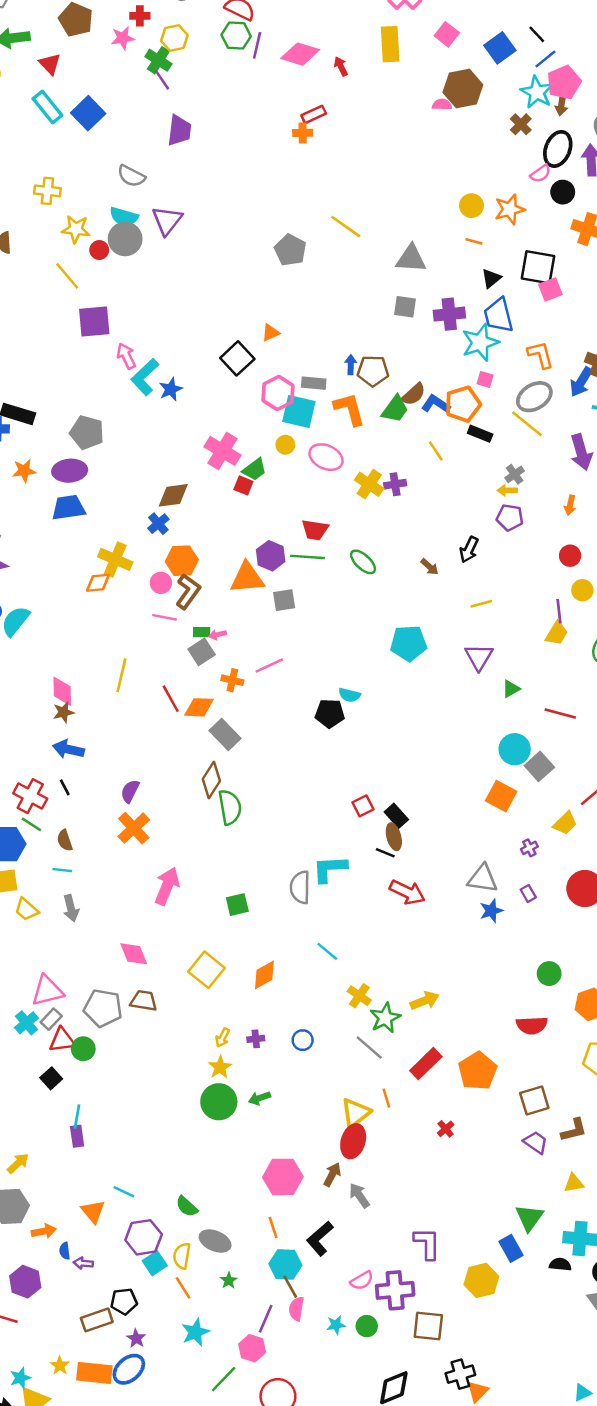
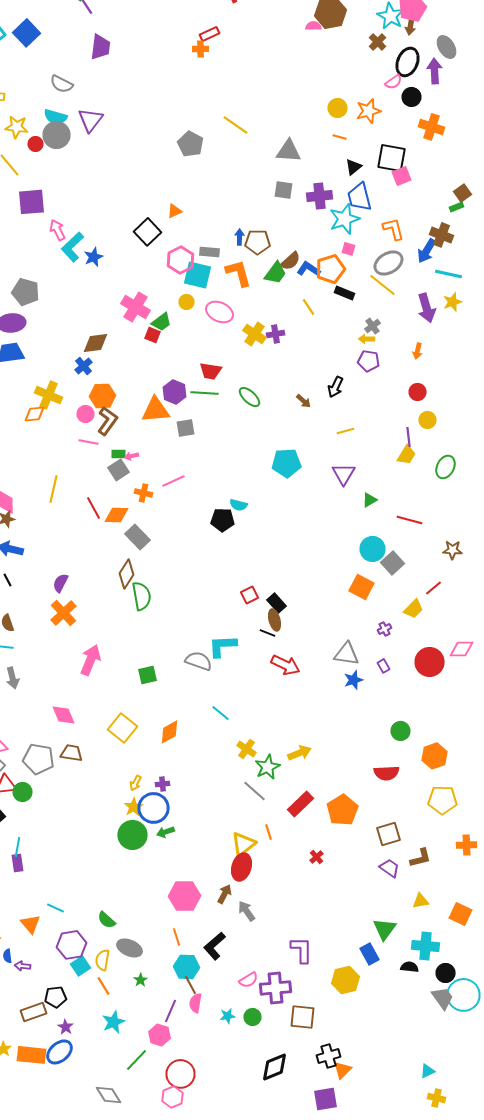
gray semicircle: (300, 887) -> (198, 661), turned 108
blue circle: (303, 1040) -> (154, 808), moved, size x1.8

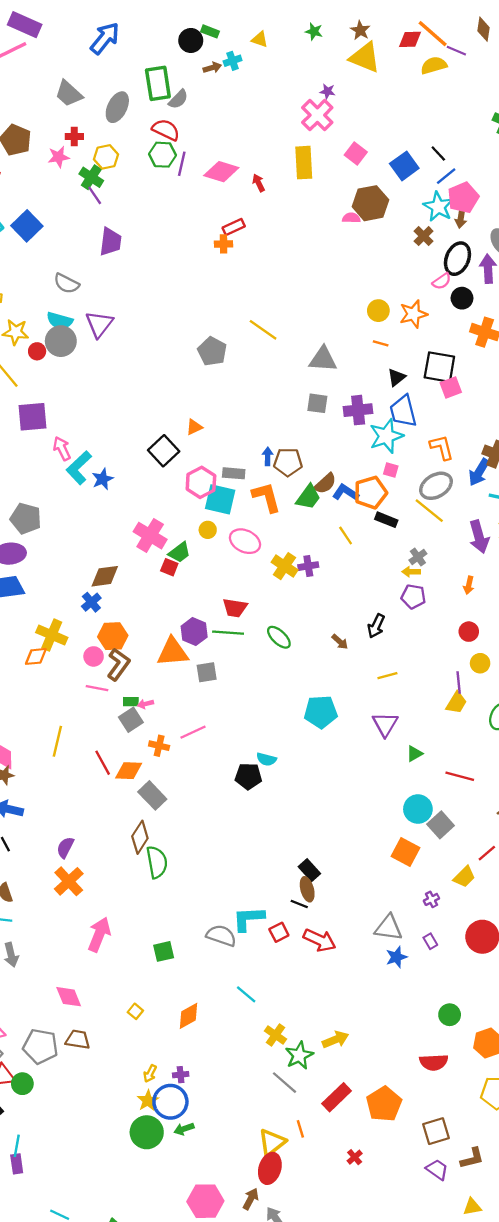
red square: (250, 595) -> (279, 932), moved
yellow square: (122, 728) -> (135, 1011), size x0.5

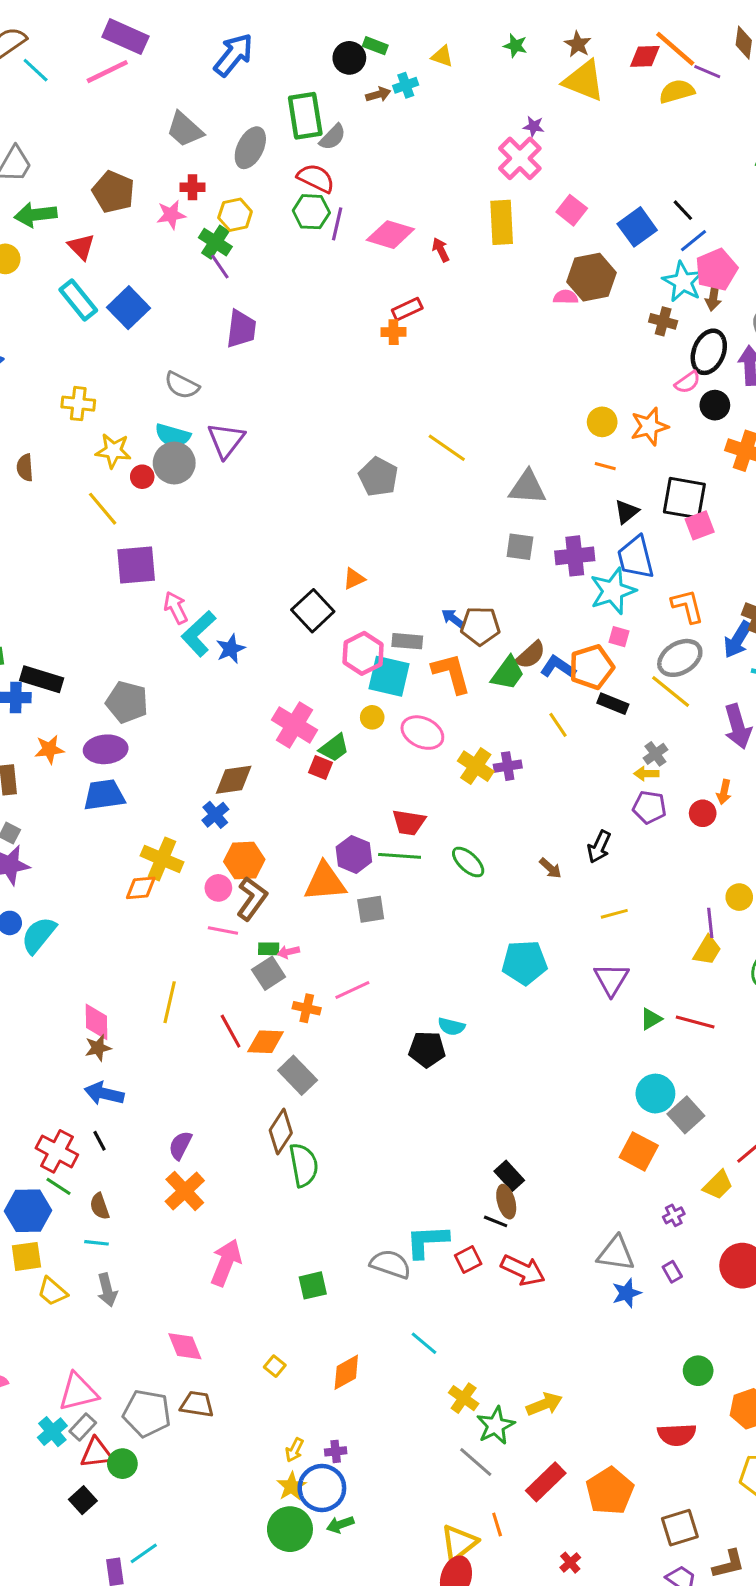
brown cross: (424, 236) -> (663, 321), turned -30
blue arrow: (268, 456) -> (453, 618), turned -54
red circle: (469, 632) -> (703, 813), moved
red line: (460, 776) -> (695, 1022), moved
cyan line: (17, 1146) -> (144, 1553), moved, turned 45

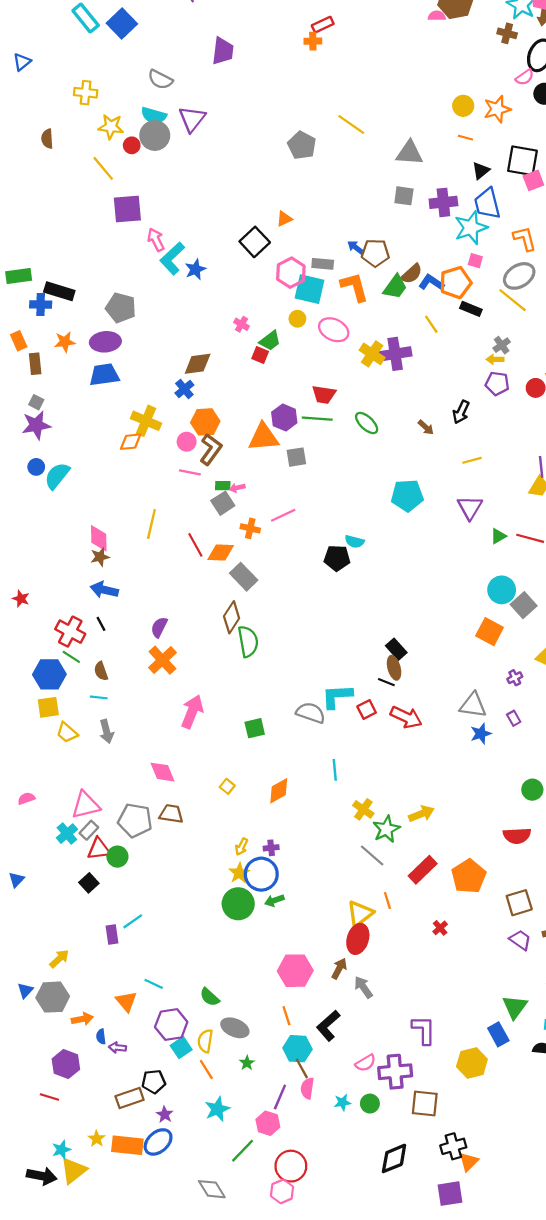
purple trapezoid: (241, 329) -> (223, 51), moved
pink cross: (295, 725) -> (241, 324), size x0.5
purple cross: (508, 766) -> (395, 354), size x1.6
cyan line: (424, 1343) -> (335, 770), turned 45

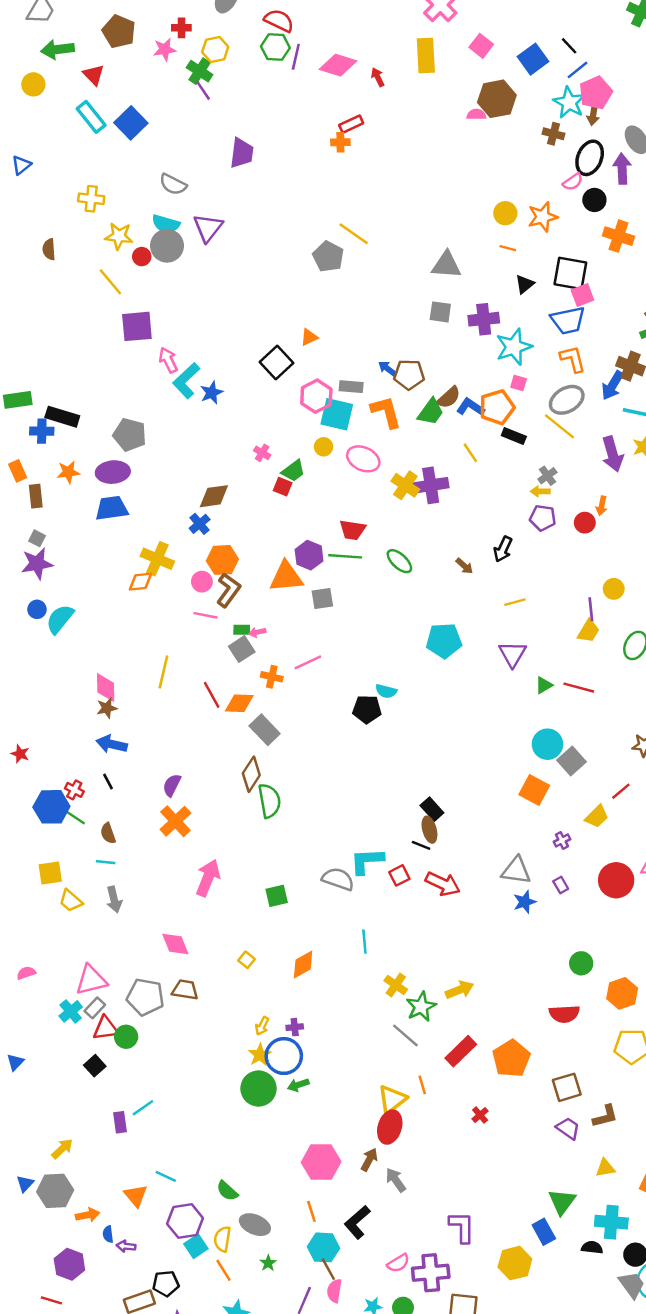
yellow line: (351, 124) -> (354, 234), moved
blue trapezoid: (487, 204) -> (568, 320), moved, turned -88
red cross: (70, 632) -> (74, 790), size x0.6
blue hexagon: (49, 674) -> (51, 807), moved

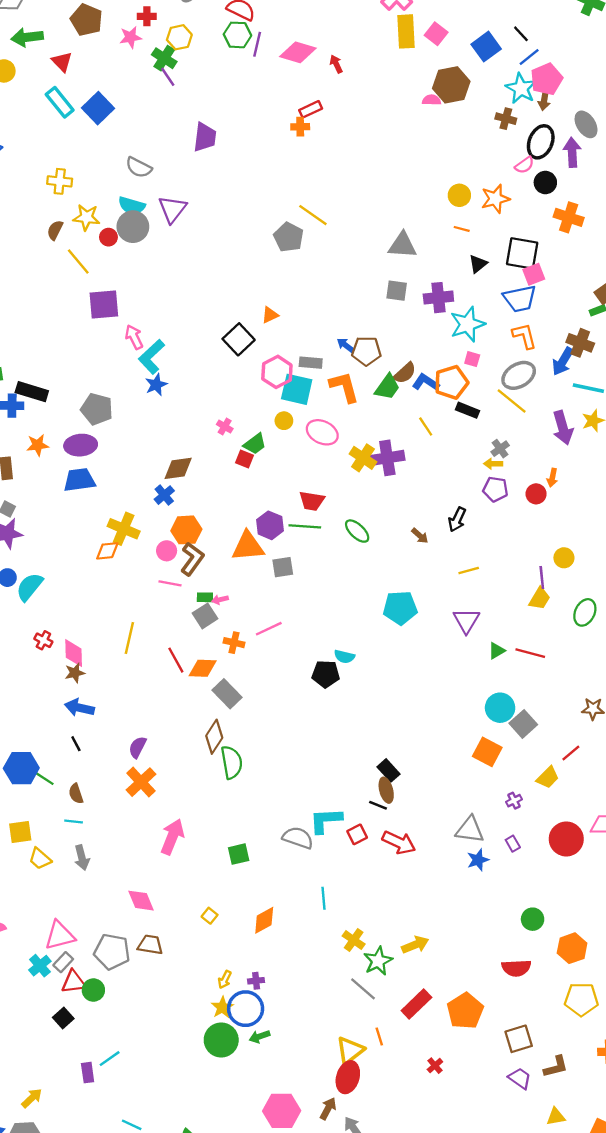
yellow rectangle: (426, 55) -> (406, 31), moved
brown semicircle: (49, 249) -> (55, 230), moved, turned 30
blue star: (212, 393) -> (156, 385), moved
red cross: (74, 790) -> (43, 640), moved

